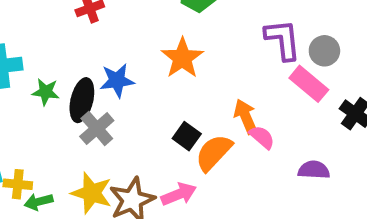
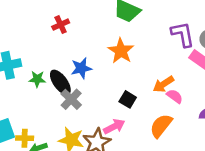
black ellipse: (82, 100) -> (60, 82), turned -45
orange arrow: (246, 117) -> (163, 84), turned -95
orange semicircle: (214, 153) -> (161, 126), moved
pink arrow: (179, 194) -> (114, 126), moved

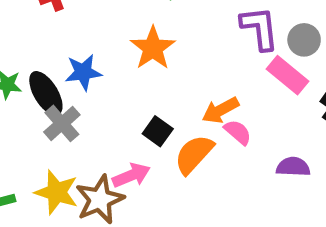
orange semicircle: (161, 126) -> (194, 154), moved

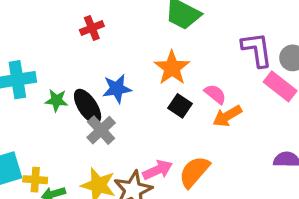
black square: (158, 131) -> (180, 106), moved
pink semicircle: (238, 132) -> (215, 94), moved
orange semicircle: (194, 154) -> (194, 172), moved

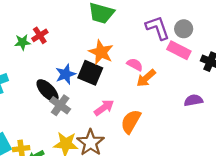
green star: (56, 100) -> (22, 42), moved
black square: (180, 106) -> (90, 73), moved, size x1.5
pink arrow: (158, 170) -> (104, 108), moved

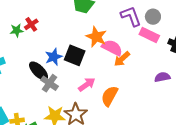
orange star: (101, 52) -> (96, 37), moved
pink semicircle: (135, 65) -> (112, 48), size x1.5

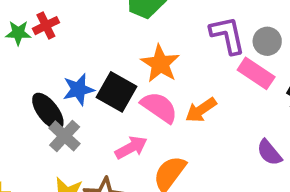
pink semicircle: (112, 48) -> (159, 107), moved
purple semicircle: (162, 77) -> (269, 152), turned -126

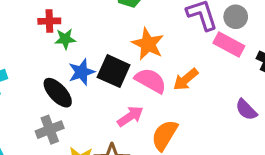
red cross: (46, 26) -> (49, 21), turned 30
green star: (18, 33) -> (65, 39), moved
gray cross: (65, 136) -> (50, 130), moved, turned 32

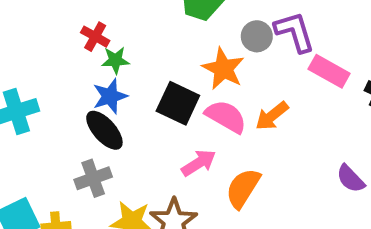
gray circle: (236, 17) -> (257, 36), moved
red cross: (49, 21) -> (95, 37), turned 30
blue star: (82, 72) -> (110, 96), moved
purple semicircle: (246, 110) -> (351, 179), moved

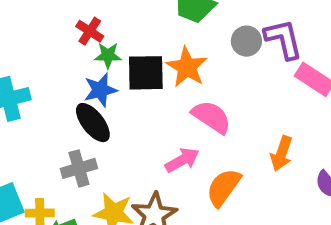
orange star: (223, 69) -> (187, 67), moved
black square: (178, 103) -> (146, 73), moved, turned -30
orange arrow: (272, 116) -> (281, 153), moved, turned -36

